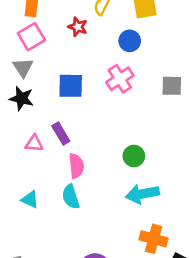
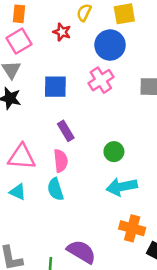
blue circle: (130, 41) -> (110, 45), size x1.5
purple rectangle: (61, 134) -> (66, 131), moved
pink triangle: (34, 143) -> (22, 157), moved, size x1.6

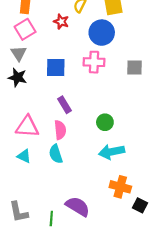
pink cross: (101, 80) -> (94, 62), turned 35

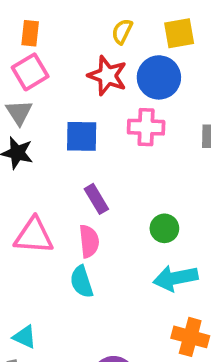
red star: (61, 22) -> (107, 76), moved, size x1.5
cyan triangle: (24, 156) -> (25, 337), moved

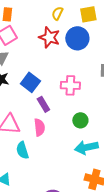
pink cross: (146, 127) -> (70, 85), moved
blue square: (82, 136) -> (30, 82), moved, turned 36
cyan semicircle: (82, 282) -> (22, 150), moved

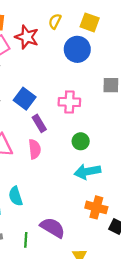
yellow square: (88, 14) -> (90, 22), turned 30
red star: (49, 37) -> (27, 37), moved
cyan semicircle: (22, 150) -> (16, 196), moved

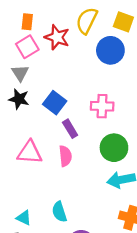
yellow semicircle: (55, 21) -> (87, 21), size x1.6
green circle: (81, 141) -> (114, 148), size x1.5
cyan semicircle: (16, 196) -> (59, 212), moved

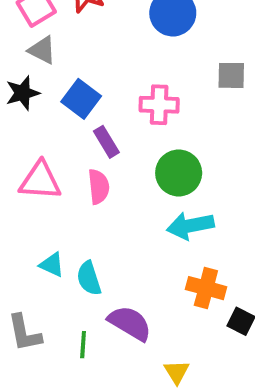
gray triangle: (20, 73) -> (42, 50), moved, turned -30
black star: (19, 99) -> (23, 93), turned -30
cyan triangle: (24, 218) -> (52, 265), moved

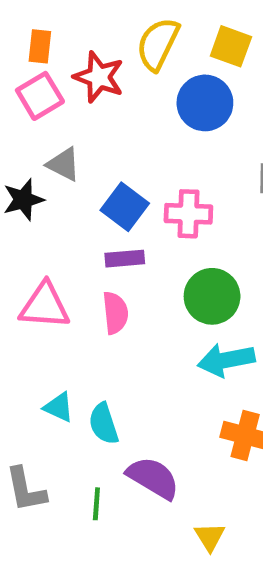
gray triangle: (42, 50) -> (63, 164), moved
blue square: (81, 99) -> (125, 207), moved
purple rectangle: (106, 142) -> (125, 259), turned -64

